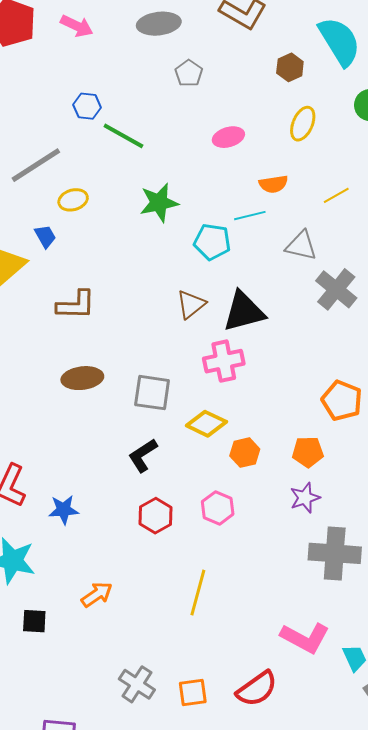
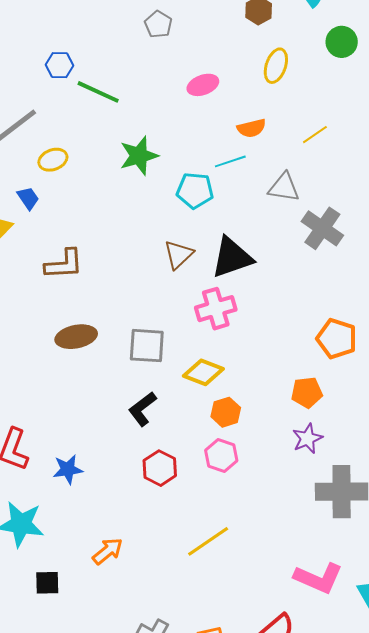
orange hexagon: (245, 453) -> (226, 412), moved
yellow line: (198, 593) -> (208, 541), turned 45

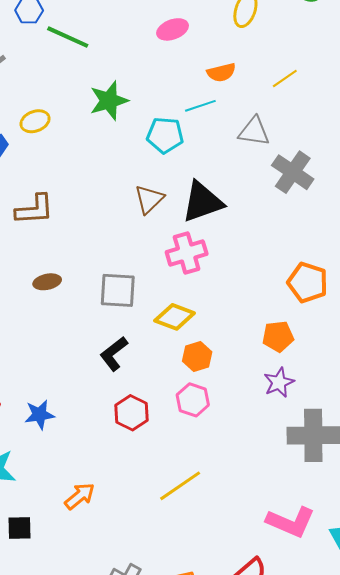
yellow ellipse: (53, 160) -> (35, 121), moved
brown ellipse: (76, 337) -> (47, 282), size x0.7

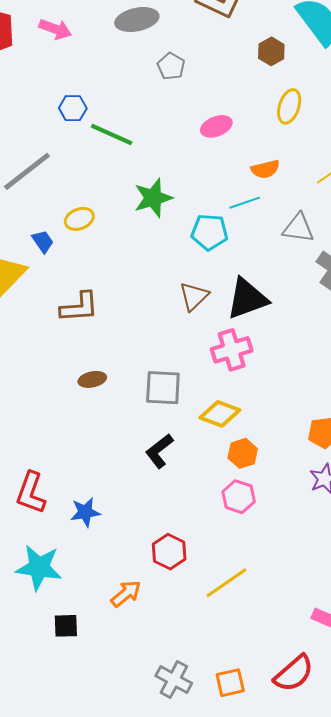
red hexagon: (132, 413) -> (169, 552), moved

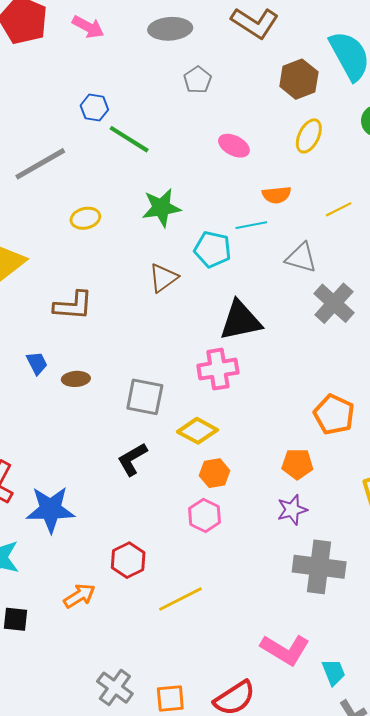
brown hexagon: (271, 51) -> (299, 79), size x1.4
pink ellipse: (216, 126) -> (234, 146), turned 40
blue trapezoid: (43, 241) -> (37, 363), moved
brown triangle: (194, 296) -> (163, 278), moved
blue star: (85, 512) -> (50, 509), size x1.6

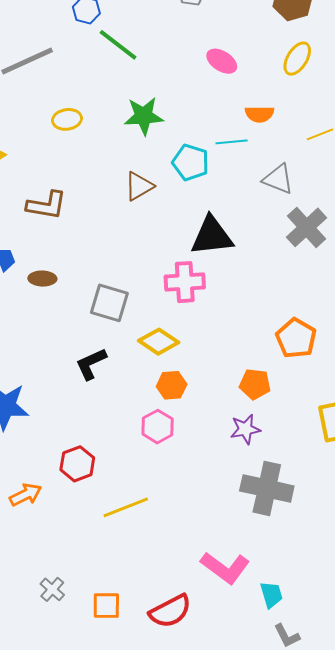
gray cross: (115, 688) -> (52, 589), size x0.7

